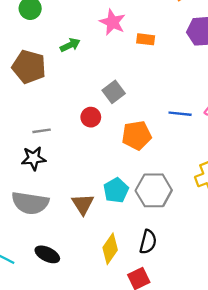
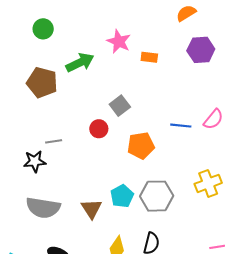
green arrow: (70, 45) -> (80, 63), size x1.5
black star: (34, 158) -> (35, 161), moved

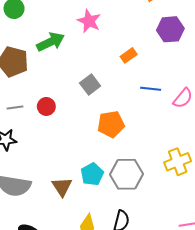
orange rectangle: (149, 57) -> (129, 55), moved, turned -42
blue line: (181, 126) -> (151, 89), moved
red circle: (99, 129) -> (46, 106), moved
gray line: (54, 141) -> (15, 108), moved

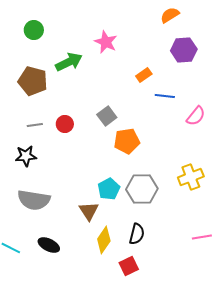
gray square: (90, 85) -> (107, 116), moved
blue line: (151, 89) -> (165, 96), moved
brown triangle: (62, 187) -> (89, 211), moved

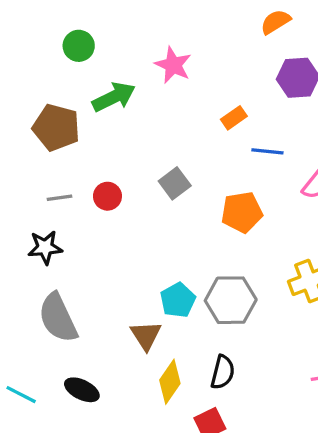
green circle: (34, 30) -> (79, 46), moved
orange pentagon: (127, 141) -> (242, 212), moved
gray semicircle: (34, 200) -> (58, 318), turned 56

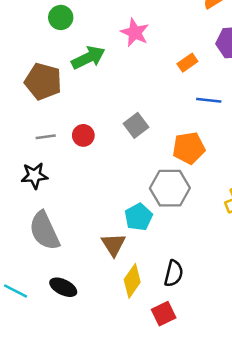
orange rectangle: (234, 118) -> (187, 63), moved
gray hexagon: (231, 300) -> (170, 188), moved

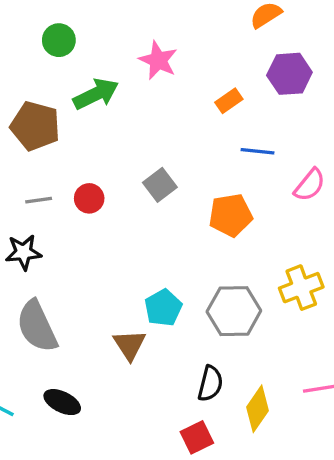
gray hexagon: (170, 188) -> (234, 311), moved
yellow diamond: (132, 281) -> (257, 409), moved

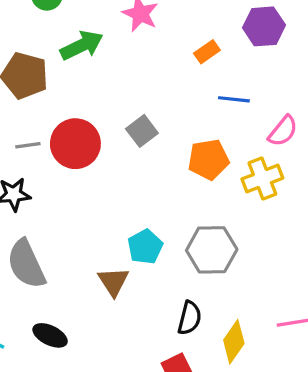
red circle: (89, 198) -> (75, 144), size x1.8
yellow cross: (301, 288) -> (262, 179), moved

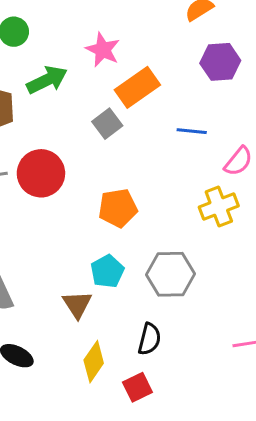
orange rectangle: (207, 52) -> (137, 87), moved, size x1.8
gray square: (142, 131) -> (107, 124), moved
orange pentagon: (209, 160) -> (118, 208), moved
yellow diamond: (234, 342) -> (94, 362), moved

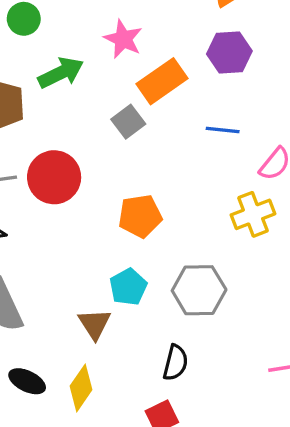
purple hexagon: (220, 62) -> (229, 53), moved
yellow diamond: (94, 362) -> (81, 388), moved

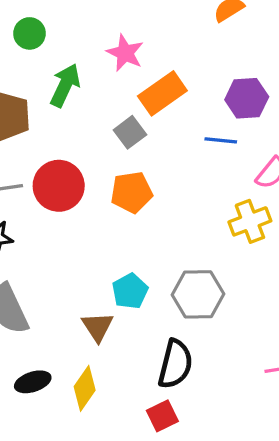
purple hexagon: (229, 53) -> (247, 98), moved
green arrow: (61, 73) -> (65, 85), turned -39
orange pentagon: (140, 216) -> (132, 192), moved
black semicircle: (175, 363) -> (175, 364), size x1.4
black ellipse: (27, 381) -> (33, 382), turned -44

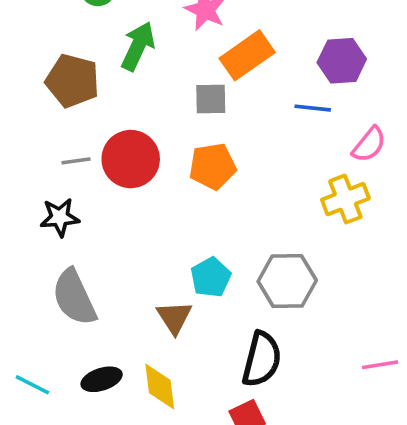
gray square: (130, 132) -> (211, 99), turned 36
yellow diamond: (85, 388) -> (160, 387), turned -42

